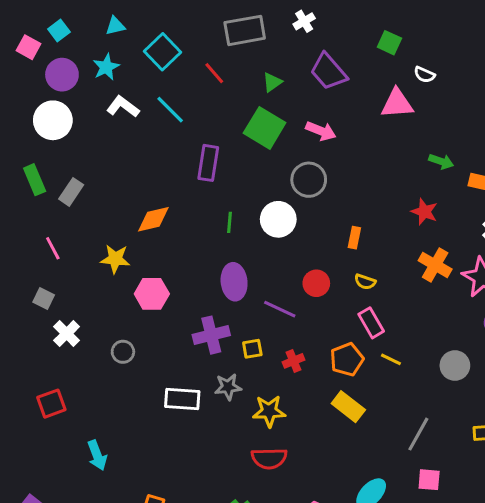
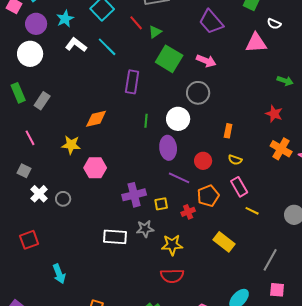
green triangle: (272, 82) -> (155, 32), moved
purple ellipse: (234, 282) -> (168, 148), moved
gray circle: (123, 352) -> (63, 199), moved
orange pentagon: (347, 359) -> (208, 196), moved

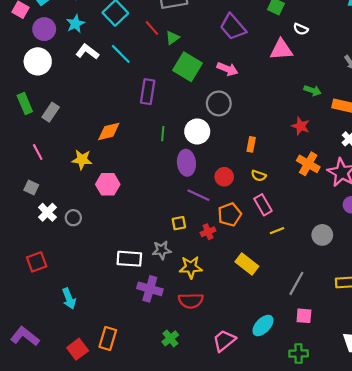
purple cross: (134, 195) -> (150, 289), moved, turned 30
yellow line: (252, 211) -> (277, 231), turned -48

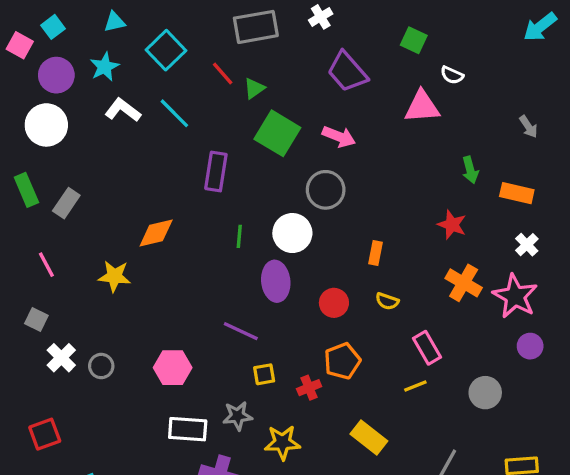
green arrow: (313, 91) -> (470, 170), turned 56
pink hexagon: (108, 184) -> (173, 368), moved
purple line: (198, 195) -> (241, 331), moved
pink rectangle: (263, 205) -> (427, 348), moved

